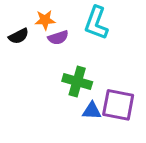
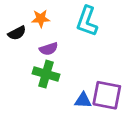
purple semicircle: (58, 38) -> (49, 49), moved
green cross: (77, 81) -> (46, 74), moved

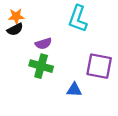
orange star: (41, 19) -> (16, 16), moved
purple square: (107, 95) -> (99, 66), moved

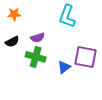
black semicircle: (15, 29) -> (12, 42), moved
blue triangle: (74, 90) -> (64, 67), moved, turned -40

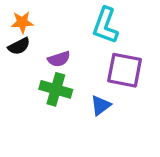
black semicircle: (12, 42) -> (19, 46), moved
purple square: (85, 57) -> (125, 70), moved

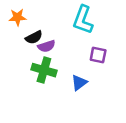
black semicircle: (19, 46) -> (34, 37), moved
purple square: (125, 70) -> (98, 55), size x0.6

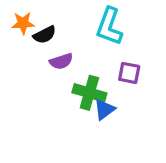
black semicircle: (34, 37) -> (45, 35), moved
green cross: (44, 70) -> (89, 93), moved

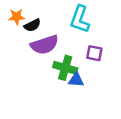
purple semicircle: (61, 61) -> (45, 45), size x1.6
blue triangle: (104, 109) -> (76, 80), turned 42

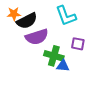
cyan L-shape: (80, 19) -> (66, 16), turned -40
black semicircle: (32, 25) -> (27, 21), size x1.5

